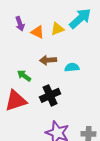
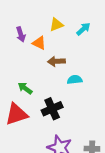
cyan arrow: (80, 19) -> (83, 29), size x0.6
yellow triangle: (57, 29) -> (56, 25), moved
brown arrow: (48, 60) -> (56, 61), moved

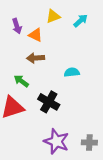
brown arrow: (56, 61) -> (36, 58), moved
black cross: (52, 109) -> (49, 102), turned -36

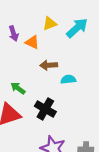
cyan arrow: (81, 21) -> (77, 28), size x1.5
brown arrow: (36, 58) -> (49, 65), moved

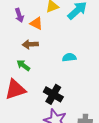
brown arrow: (49, 65) -> (30, 44), moved
black cross: (45, 109) -> (53, 94), moved

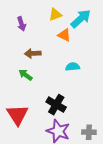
orange triangle: (36, 23) -> (64, 35), moved
red triangle: (15, 89) -> (17, 115), moved, turned -45

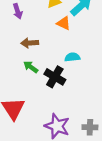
green arrow: (26, 75) -> (31, 67), moved
black cross: (56, 105) -> (55, 77), moved

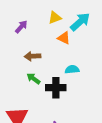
purple arrow: (18, 11) -> (21, 27), turned -120
black cross: (55, 77) -> (56, 88), turned -30

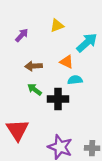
cyan arrow: (80, 22) -> (87, 43), moved
orange triangle: (64, 38) -> (67, 62), moved

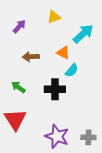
cyan semicircle: (75, 80) -> (72, 70), turned 136
green arrow: (35, 89) -> (18, 87), moved

